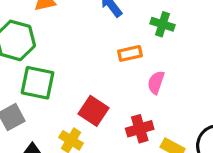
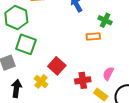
orange rectangle: (130, 53) -> (93, 37), moved
pink semicircle: (156, 82) -> (108, 74), moved

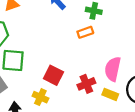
pink semicircle: (108, 74) -> (113, 69), size x1.5

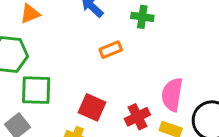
orange rectangle: (85, 32) -> (111, 50), moved

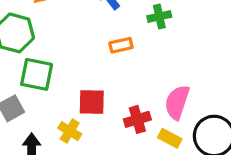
green cross: (142, 17) -> (159, 17), turned -30
red square: (92, 107) -> (92, 102), turned -32

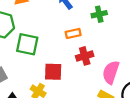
green square: (37, 74) -> (27, 44), moved
red cross: (137, 119) -> (85, 56), moved

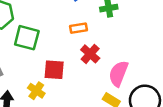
red cross: (85, 56) -> (90, 54), turned -35

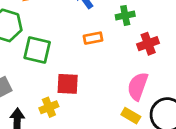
red cross: (90, 54) -> (148, 44), moved, turned 30
yellow cross: (36, 91) -> (49, 107), turned 35

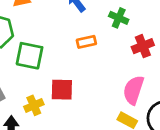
green cross: (125, 15) -> (119, 18), turned 36
yellow cross: (49, 107) -> (34, 105), moved

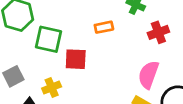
red square: (62, 90) -> (76, 59), moved

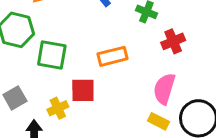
orange rectangle: (104, 27) -> (113, 56), moved, size x1.4
red square: (76, 59) -> (83, 90), moved

